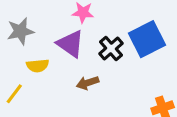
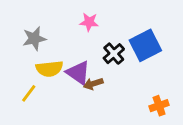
purple triangle: (70, 44) -> (78, 73), moved
yellow semicircle: (38, 66) -> (49, 69), size x1.4

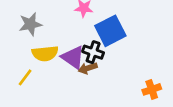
blue square: (145, 45) -> (110, 31), moved
black cross: (114, 54) -> (93, 52), moved, turned -30

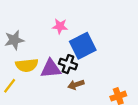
purple triangle: (73, 57) -> (51, 69), turned -40
brown arrow: (88, 68) -> (76, 85), moved

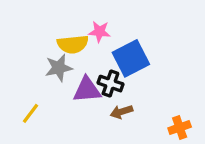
gray star: (14, 40) -> (59, 68), moved
yellow semicircle: (27, 65) -> (73, 44), moved

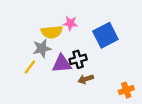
blue square: (131, 58) -> (105, 35), moved
black cross: (110, 84) -> (78, 59), turned -35
yellow line: (30, 113) -> (30, 67), moved

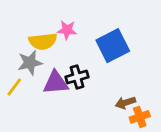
brown arrow: (86, 79) -> (125, 103), moved

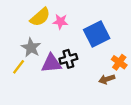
yellow semicircle: (43, 41) -> (40, 17), moved, turned -35
gray star: (30, 63) -> (31, 48), turned -30
orange cross: (140, 117) -> (119, 62), moved, turned -35

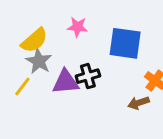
yellow semicircle: (40, 17) -> (34, 40), moved
blue square: (97, 34) -> (125, 43), turned 35

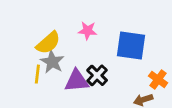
black cross: (88, 76) -> (97, 75), turned -30
yellow line: (22, 86) -> (37, 74), moved, turned -30

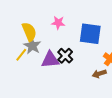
yellow semicircle: (48, 43) -> (29, 32), turned -72
yellow line: (37, 74) -> (21, 55), turned 32

